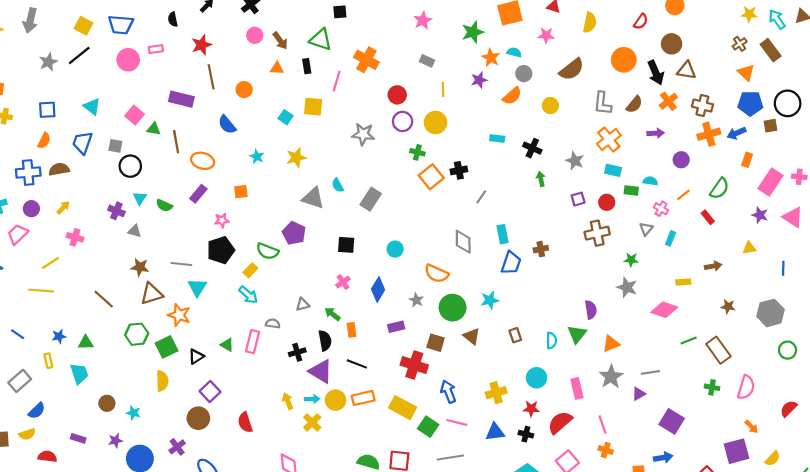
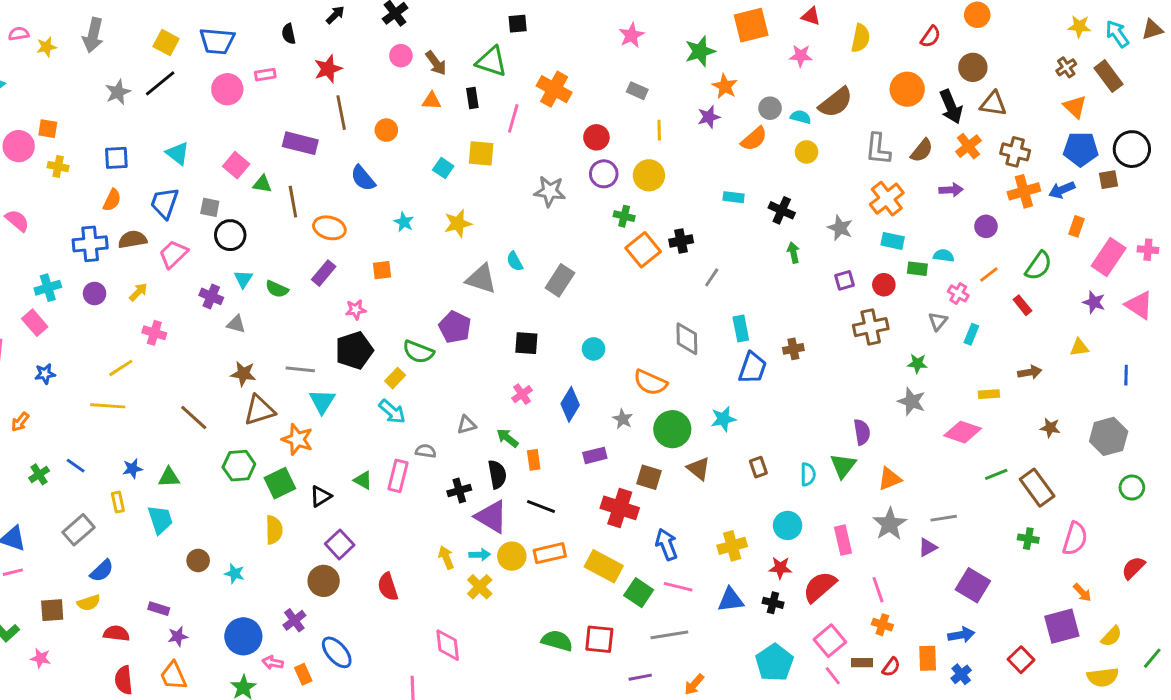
cyan semicircle: (514, 52) -> (801, 117), moved
pink trapezoid: (18, 234) -> (173, 254), moved
purple star: (115, 441) -> (178, 636), moved

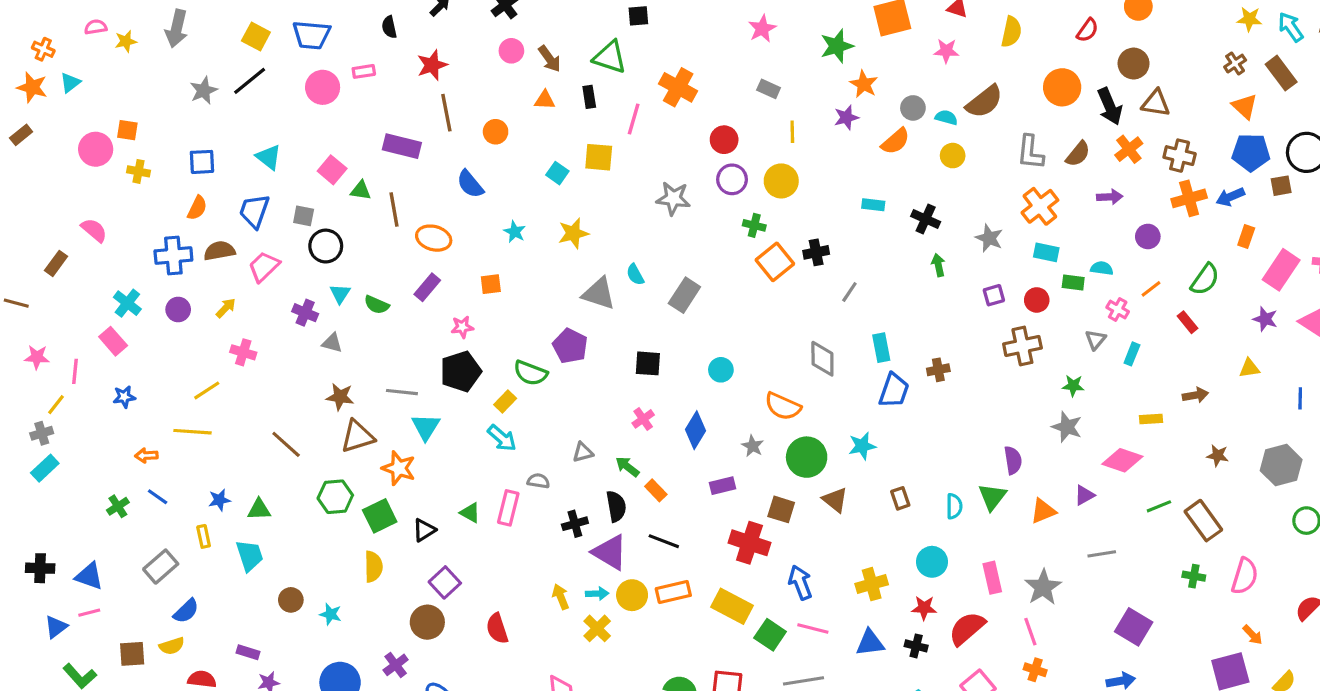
cyan cross: (48, 288) -> (127, 303), turned -35
orange arrow: (20, 422) -> (146, 455), moved, turned 48
orange rectangle: (534, 460) -> (656, 490), turned -36
gray star: (890, 524) -> (1043, 587), moved
purple triangle: (928, 547) -> (1084, 495), moved

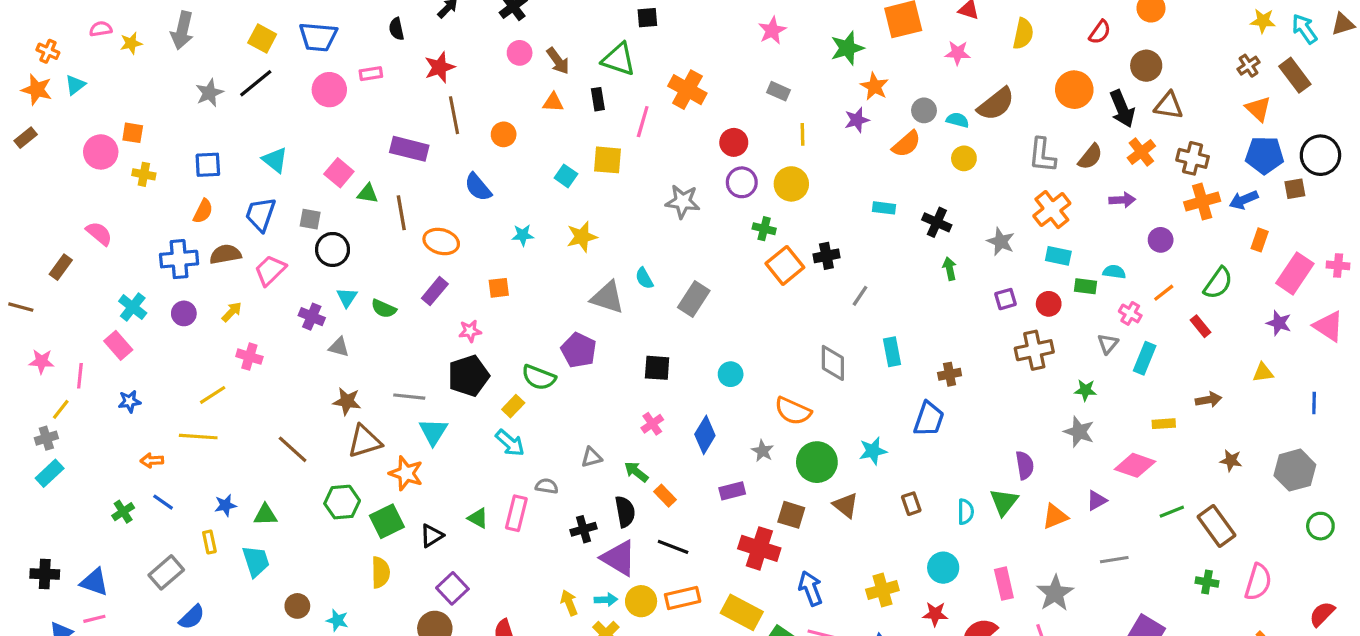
cyan star: (515, 232) -> (523, 235), turned -30
cyan rectangle: (1132, 354) -> (1145, 358), size x1.4
blue trapezoid: (894, 390) -> (929, 419), moved

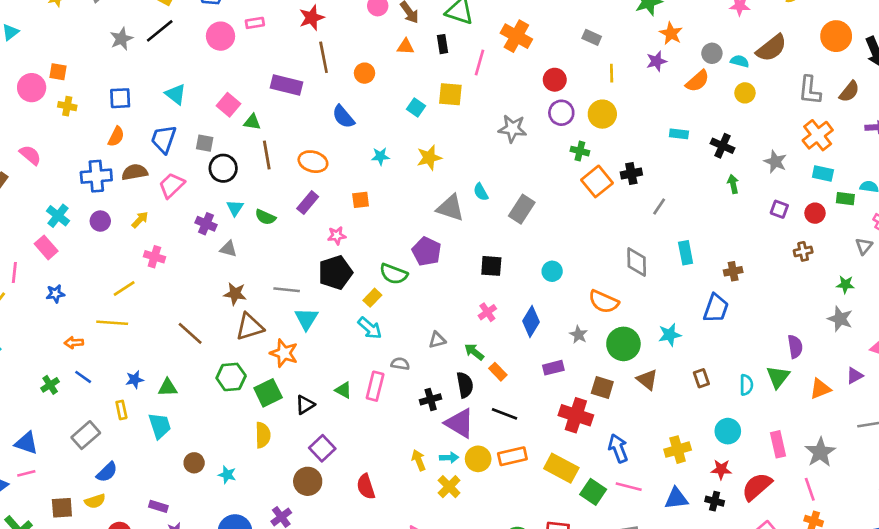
brown line: (401, 213) -> (267, 155), moved
purple square: (1006, 299) -> (779, 209), turned 36
brown cross: (1034, 350) -> (803, 251), size x0.6

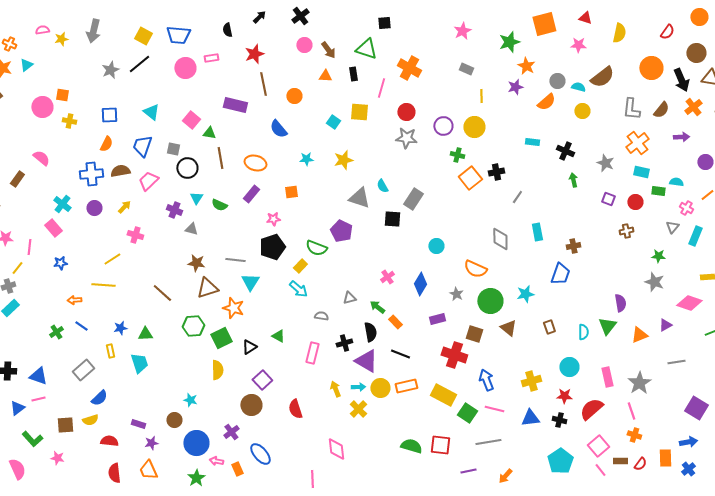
red circle: (555, 80) -> (406, 112), moved
black square: (491, 266) -> (392, 219), moved
pink rectangle: (375, 386) -> (312, 353), moved
brown circle: (194, 463) -> (174, 420), moved

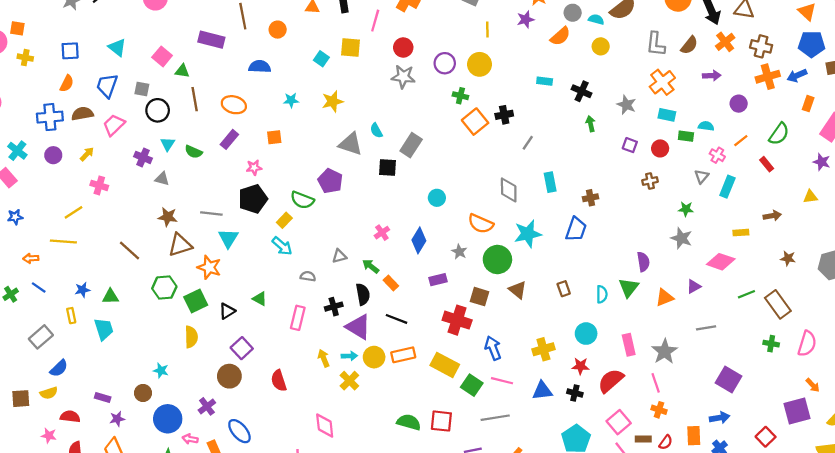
blue semicircle: (278, 129) -> (260, 67), turned 132
cyan star: (525, 294) -> (528, 234), moved, size x1.4
pink star: (57, 458) -> (49, 436), moved

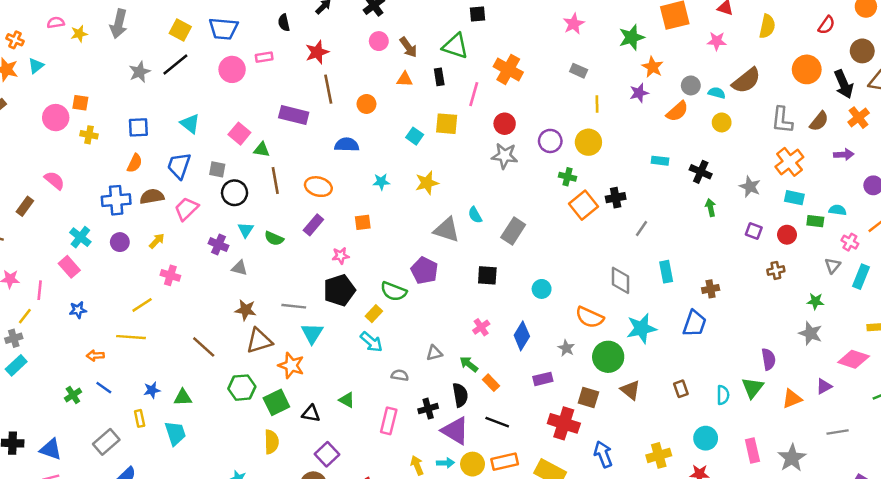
black square: (388, 168) -> (487, 275), moved
black triangle: (227, 311) -> (311, 414), turned 42

